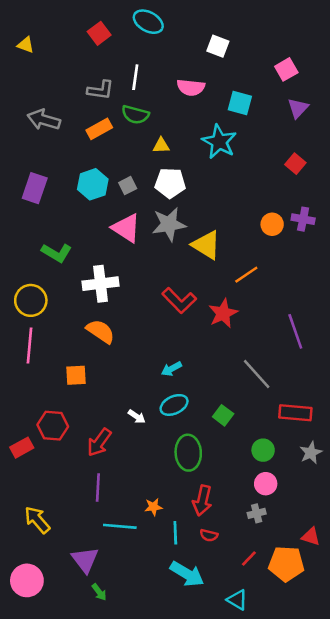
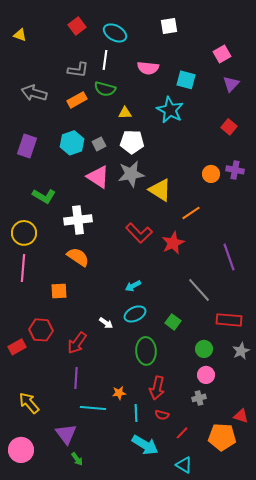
cyan ellipse: (148, 22) -> (115, 33), moved
white square: (218, 46) -> (169, 26), moved, turned -30
red line: (249, 559) -> (182, 433), moved

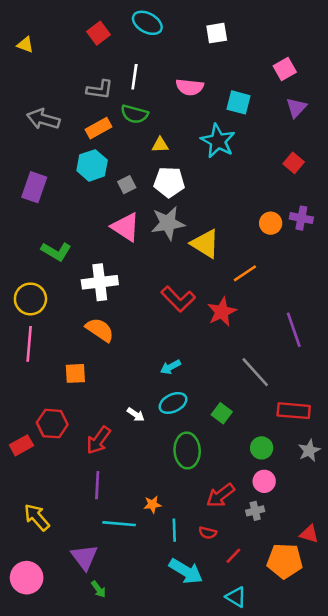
cyan ellipse: (115, 33) -> (147, 23), moved
cyan hexagon: (72, 143) -> (92, 165), moved
red arrow: (157, 388) -> (221, 495), moved, turned 40

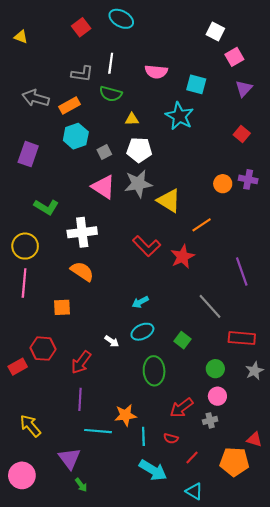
white square: (217, 33) -> (215, 31), moved, turned 36
orange rectangle: (99, 128) -> (69, 105), moved
orange star: (152, 504) -> (125, 415), size x1.5

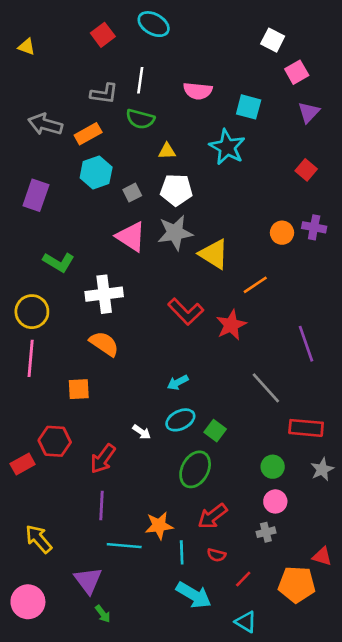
green square: (183, 340) -> (215, 431), moved
green ellipse: (154, 371) -> (195, 469), turned 32
red arrow: (182, 408) -> (212, 516), moved

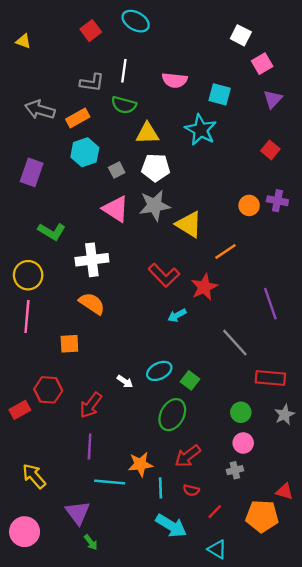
yellow triangle: (167, 151) -> (147, 133), size x1.5
cyan arrow: (178, 382) -> (177, 315), moved

